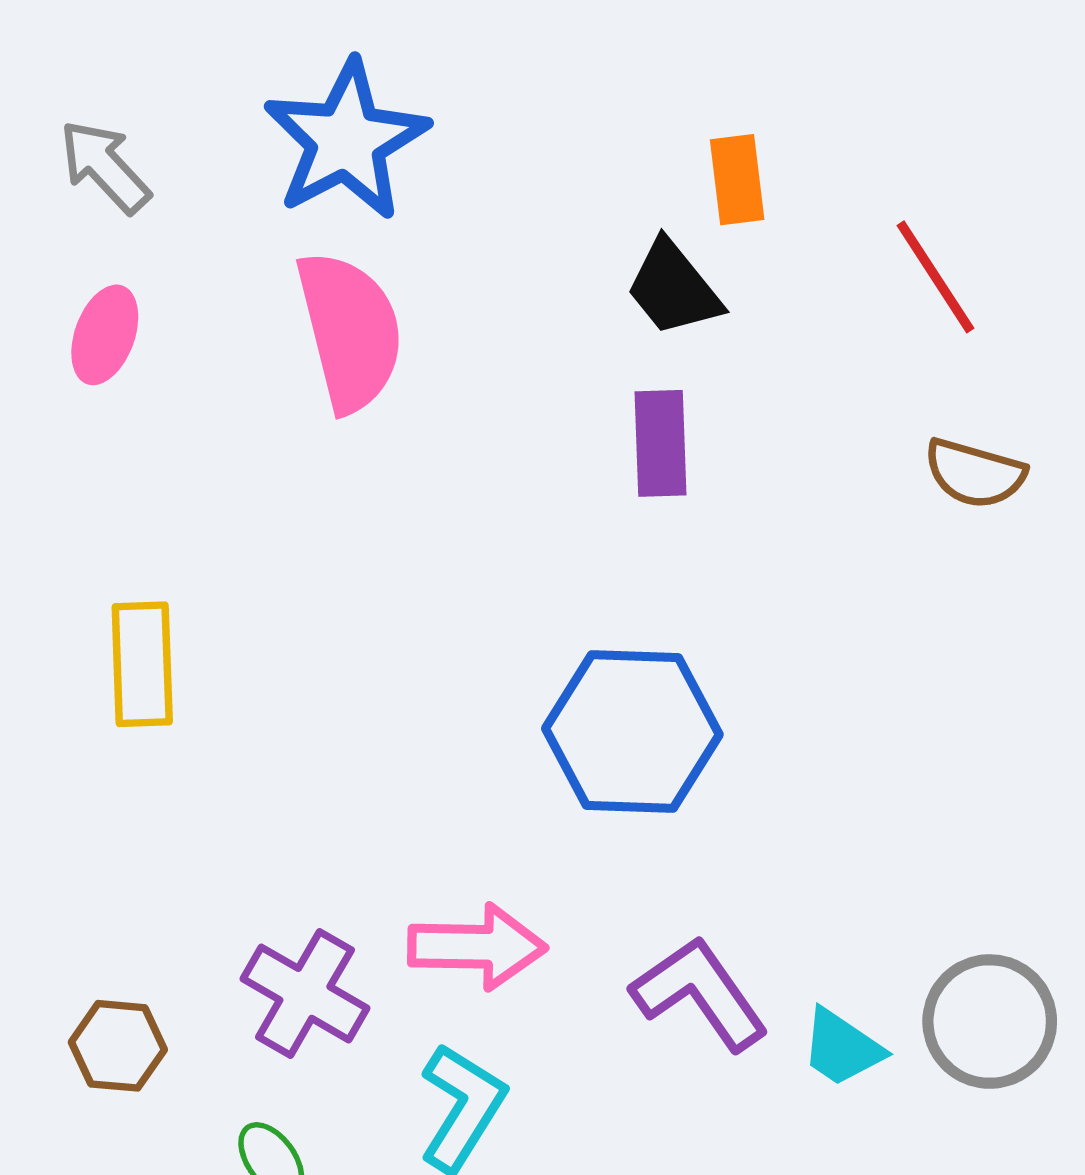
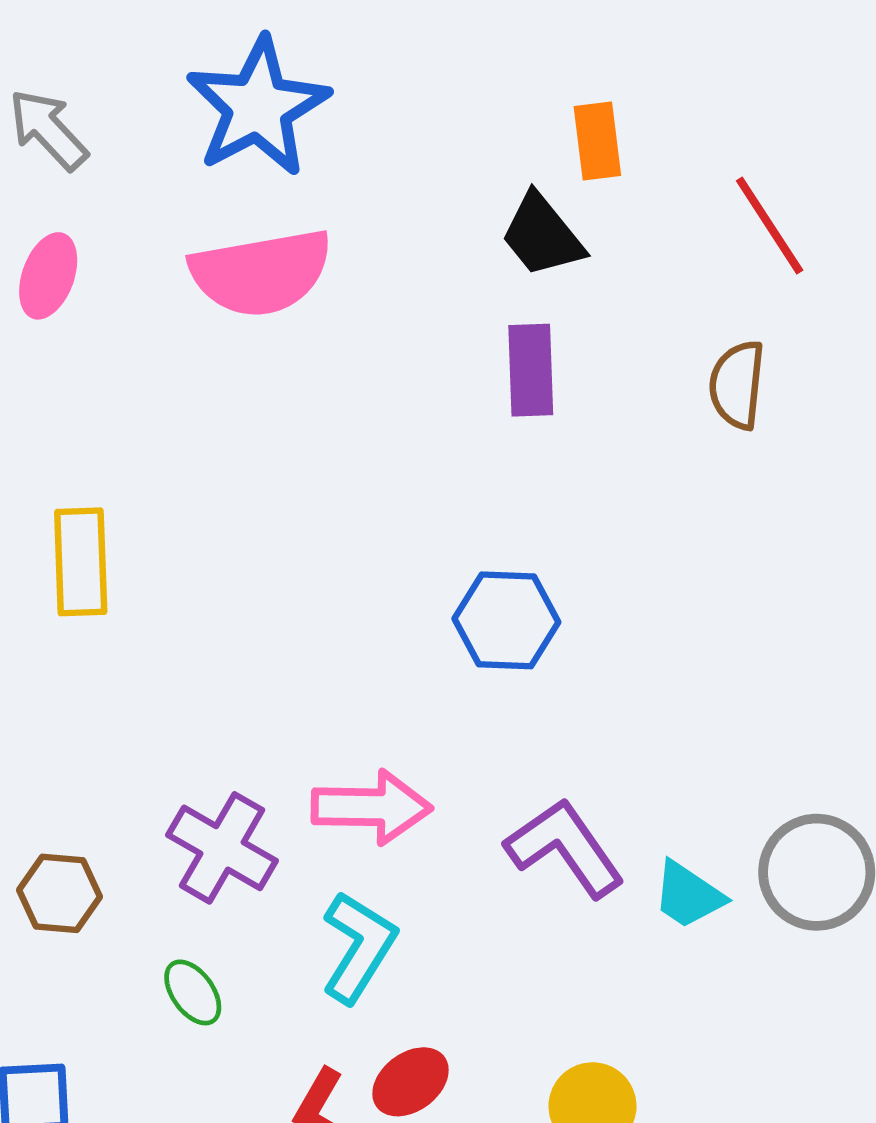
pink semicircle: (350, 331) -> (261, 273), turned 94
brown semicircle: (975, 473) -> (737, 385), moved, turned 80
blue hexagon: (632, 732) -> (506, 620), size x0.7

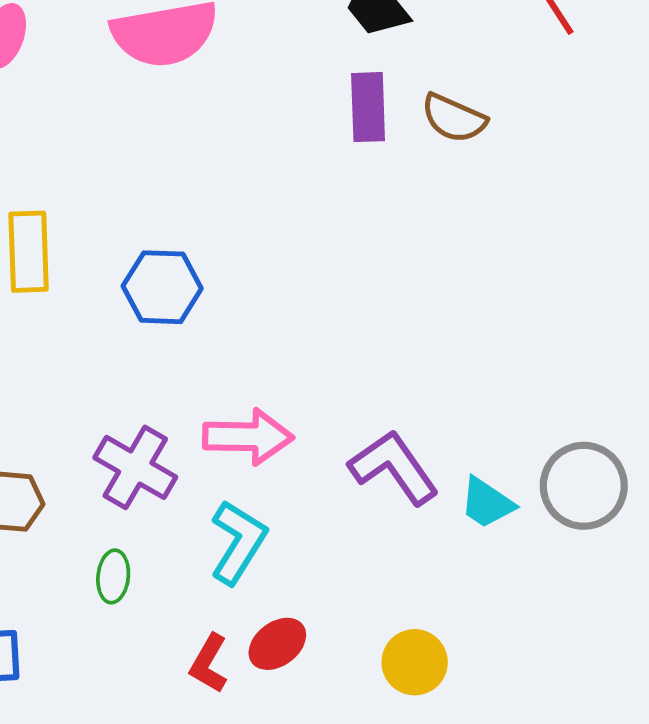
brown semicircle: (737, 385) -> (454, 118), moved, turned -72
blue hexagon: (506, 620) -> (162, 287), moved
green ellipse: (193, 992) -> (113, 576), turned 42

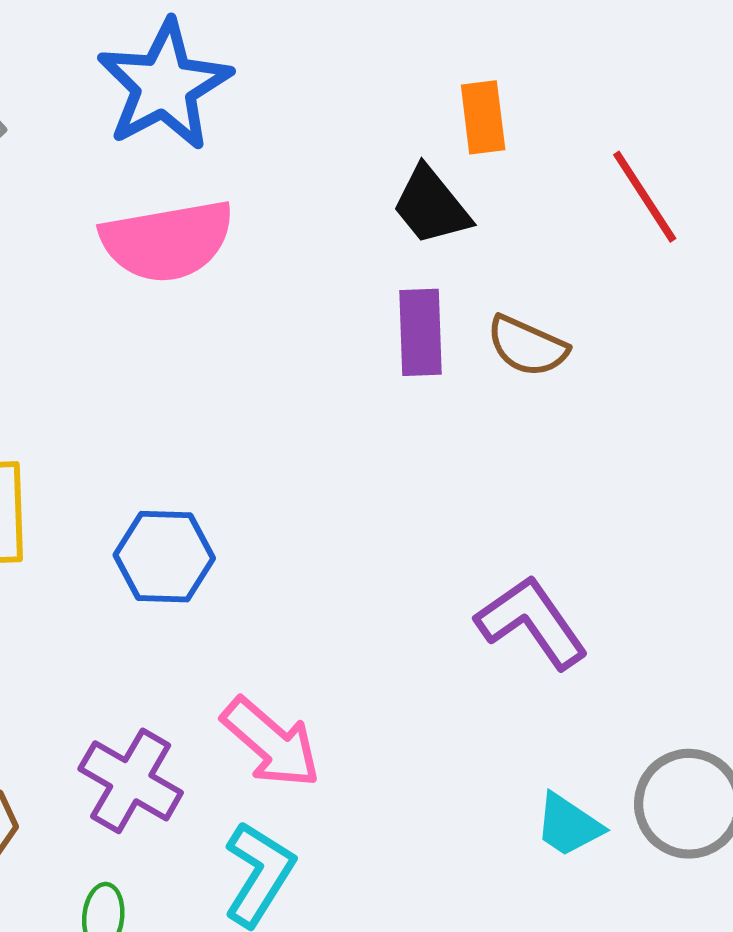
pink arrow: (248, 437) -> (271, 743), turned 40
purple L-shape: (394, 467) -> (532, 622), moved

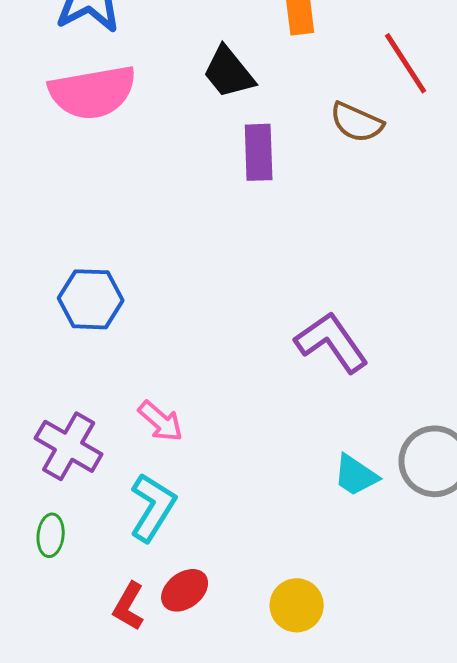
black trapezoid: (431, 206) -> (229, 72), moved
brown semicircle: (527, 346) -> (357, 122), moved
pink arrow: (271, 743) -> (161, 421), size x0.7

